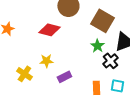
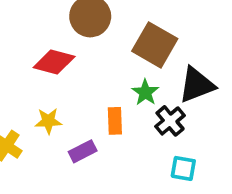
orange rectangle: (96, 88) -> (115, 121), moved

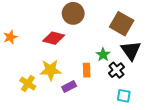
brown square: (155, 45) -> (122, 24), moved
black triangle: (197, 85) -> (131, 51), turned -45
yellow star: (48, 121) -> (51, 70), size x1.5

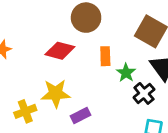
orange rectangle: (87, 70) -> (105, 56), moved
yellow cross: (28, 83) -> (25, 111), turned 35

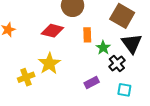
yellow star: (56, 93) -> (49, 63), turned -30
purple rectangle: (81, 116) -> (92, 83), moved

